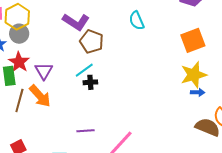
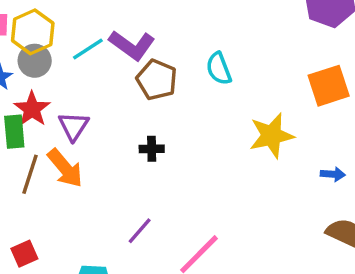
cyan semicircle: (137, 21) -> (219, 69), moved
cyan line: (84, 70) -> (88, 49), moved
yellow star: (194, 75) -> (272, 136), moved
purple line: (85, 131) -> (140, 231), turned -48

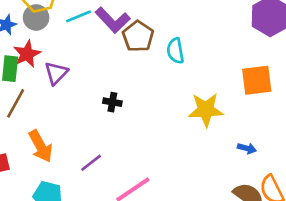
brown pentagon: (157, 80) -> (138, 36), moved
orange arrow: (65, 168) -> (41, 146), moved

